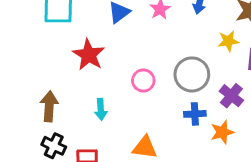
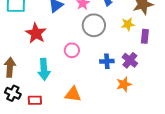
gray circle: (192, 74) -> (94, 25), moved
cyan arrow: (101, 109) -> (44, 69), size x1.5
blue cross: (195, 114) -> (107, 61), moved

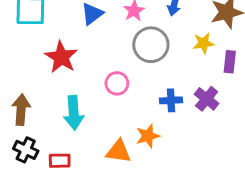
orange star: (124, 84) -> (148, 136), moved

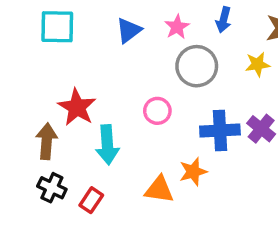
red star: (61, 57) -> (77, 107), moved
blue cross: (171, 100) -> (220, 131), size x1.5
red rectangle: (60, 161) -> (91, 200), turned -55

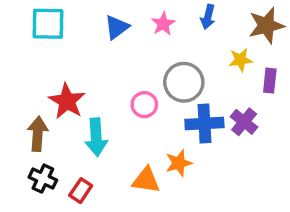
gray circle: (197, 66) -> (184, 82), moved

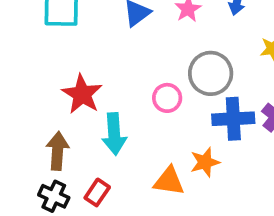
brown arrow: (38, 134) -> (57, 151), moved
black cross: (43, 179) -> (54, 196), moved

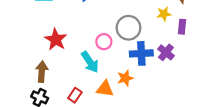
cyan arrow: (114, 134) -> (90, 62), moved, turned -30
red rectangle: (97, 192) -> (75, 95), moved

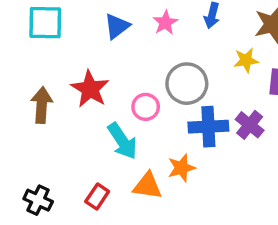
red star: (56, 40) -> (90, 89), moved
brown arrow: (42, 72) -> (42, 105), moved

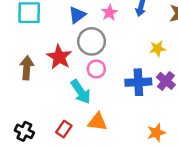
yellow star: (246, 60) -> (158, 49), moved
gray circle: (187, 84) -> (92, 41), moved
orange star: (181, 168) -> (156, 133), moved

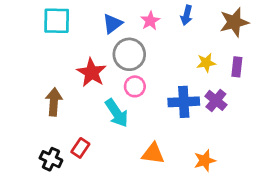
brown arrow: (27, 68) -> (54, 102), moved
orange triangle: (98, 122) -> (153, 154), moved
red rectangle: (64, 129) -> (80, 148), moved

